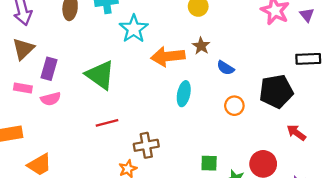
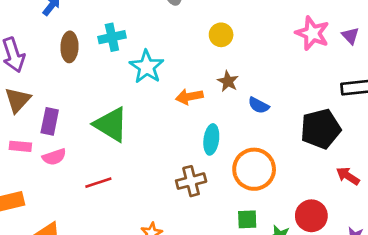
orange arrow: (168, 56) -> (189, 97), size x0.7
orange circle: (234, 106) -> (254, 169), moved, size x1.8
red line: (107, 123) -> (98, 183), moved
brown cross: (146, 145) -> (191, 181), moved

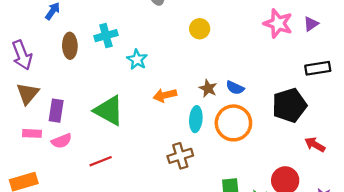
purple triangle: (350, 36) -> (311, 24), turned 42
cyan star: (147, 67) -> (137, 59), size x0.7
brown star: (228, 81) -> (208, 88), moved
orange arrow: (189, 97) -> (165, 95), moved
orange circle: (254, 169) -> (233, 123), moved

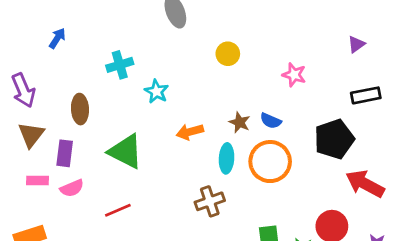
pink star: (278, 23) -> (294, 75), moved, size x0.7
brown ellipse: (70, 46) -> (80, 109), moved
red arrow: (315, 145) -> (365, 184), size x1.6

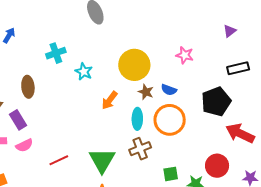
yellow circle: (228, 54) -> (134, 65), moved, size x1.8
orange arrow: (190, 132) -> (110, 100), turned -36
green triangle: (126, 151) -> (102, 160), moved, turned 36
purple rectangle: (65, 153) -> (18, 120), turned -36
brown cross: (210, 201) -> (140, 149), moved

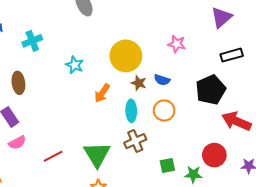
purple triangle: (230, 31) -> (221, 17), size x1.6
cyan cross: (56, 53) -> (32, 41), moved
orange circle: (170, 120) -> (164, 110), size x0.7

